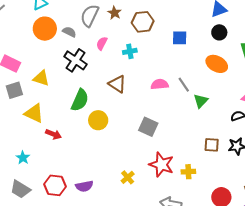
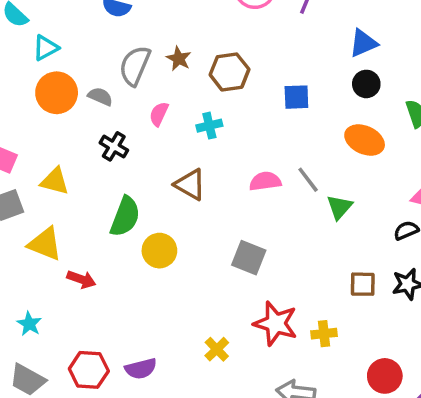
black cross: (75, 60) -> (114, 146), size x0.7

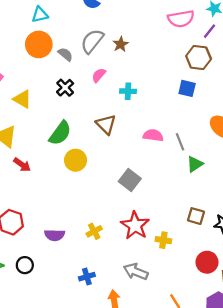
brown hexagon: (229, 72) -> (199, 57), moved
purple semicircle: (141, 369) -> (55, 235), moved
red circle: (385, 376) -> (207, 262), moved

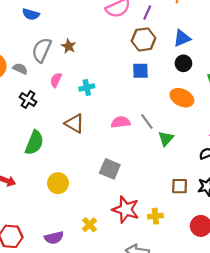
yellow circle: (76, 160) -> (58, 183), moved

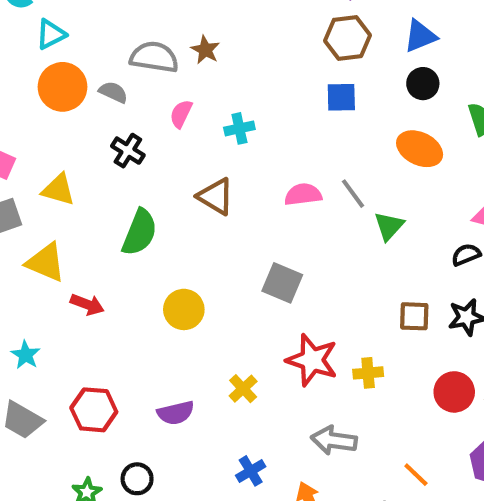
gray semicircle: (42, 50) -> (154, 57), turned 75

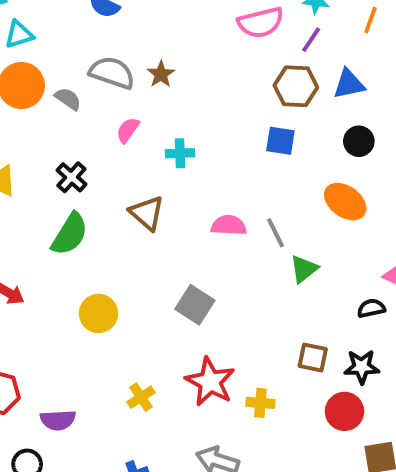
blue triangle: (420, 36) -> (349, 84), moved
black cross: (128, 151) -> (71, 177), moved
red circle: (454, 392) -> (344, 411), moved
purple semicircle: (176, 413) -> (58, 420), moved

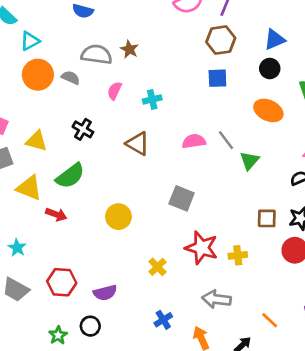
blue triangle: (349, 84) -> (275, 39), moved
green semicircle: (70, 234) -> (70, 176), moved, turned 32

